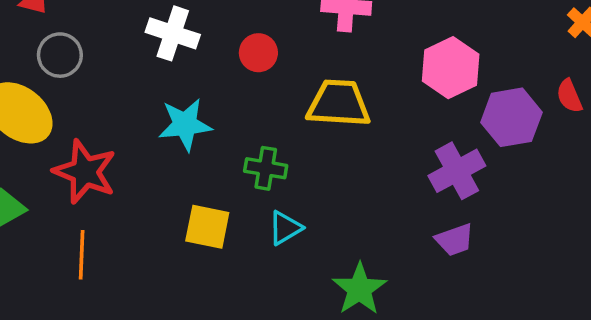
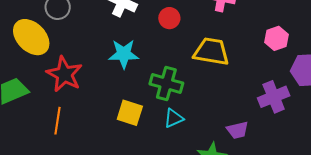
pink hexagon: (451, 68) -> (276, 38), size x0.7
green cross: (266, 168) -> (166, 84), size x1.4
purple trapezoid: (455, 240) -> (237, 130), moved

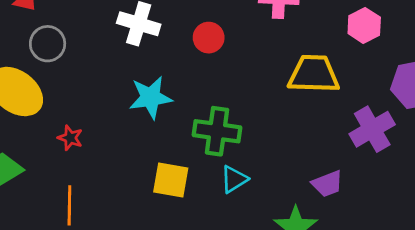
pink hexagon: (276, 38) -> (364, 25), moved
yellow trapezoid: (211, 52) -> (314, 74), moved
red star: (64, 74) -> (70, 138), size x0.5

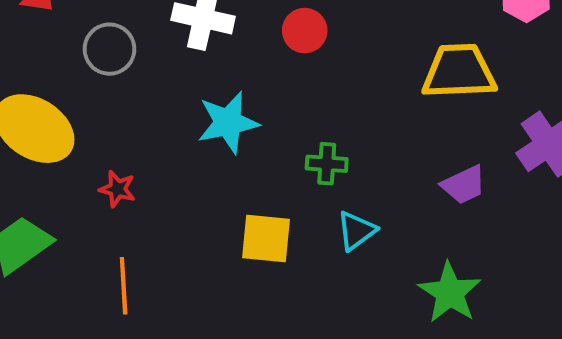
gray circle: (48, 44) -> (109, 49), moved
green cross: (217, 131) -> (327, 164), size x0.6
purple trapezoid: (327, 184) -> (464, 185), moved

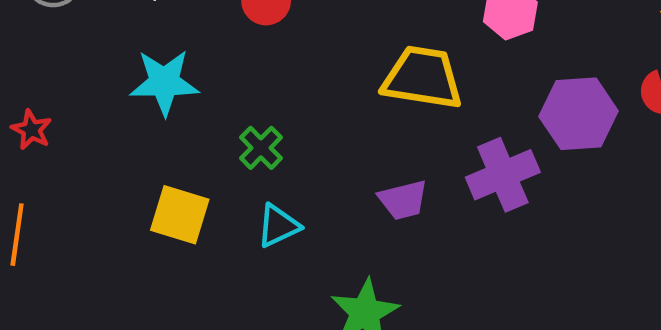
green cross: (327, 164) -> (261, 148), turned 30

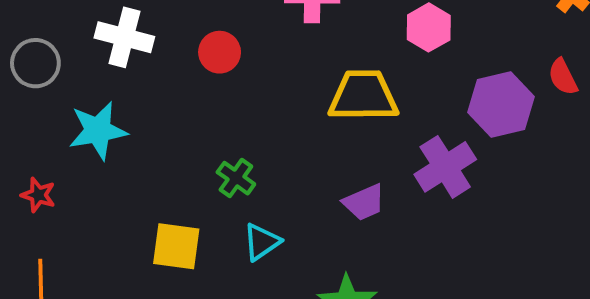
cyan star: (164, 82) -> (98, 131), moved

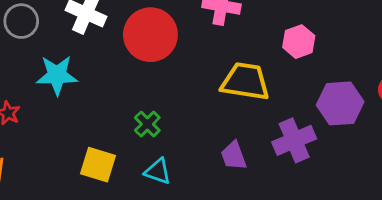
red circle: (220, 52) -> (150, 35), size x1.8
purple trapezoid: (364, 202) -> (234, 156), turned 84
cyan triangle: (262, 242) -> (158, 171), turned 44

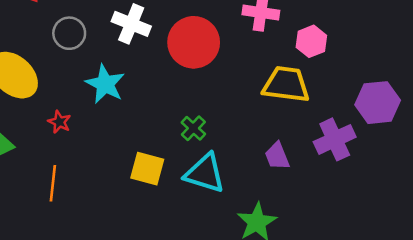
pink hexagon: (299, 42) -> (311, 41), moved
cyan star: (57, 75) -> (105, 84), turned 30
cyan triangle: (158, 171) -> (205, 173), size x1.6

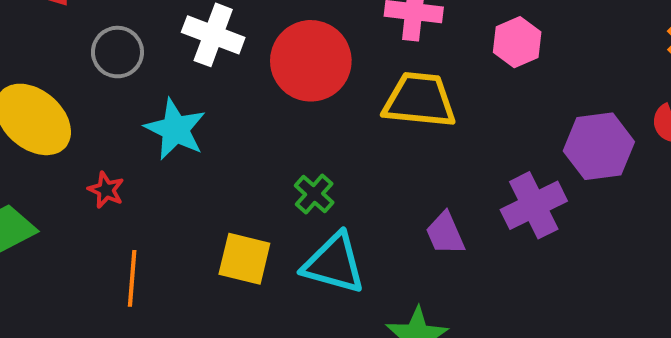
pink hexagon: (311, 41) -> (517, 42), moved
yellow trapezoid: (286, 84) -> (419, 100), moved
orange line: (53, 183) -> (132, 278), moved

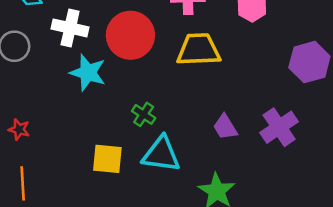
cyan star: (175, 129) -> (88, 73), moved
purple cross: (534, 205) -> (279, 127), moved
orange line: (132, 278) -> (23, 183), moved

